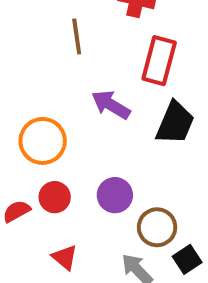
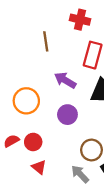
purple circle: (115, 195) -> (67, 115), moved
red circle: (55, 197) -> (33, 142), moved

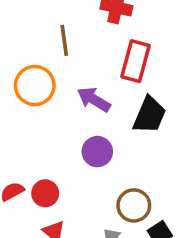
orange circle: (26, 101) -> (35, 86), moved

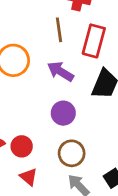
brown line: (64, 40) -> (59, 30), moved
brown circle: (134, 205) -> (72, 153), moved

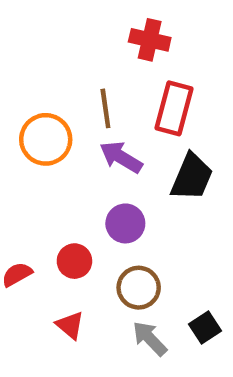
brown line: (59, 30) -> (105, 108), moved
red circle: (22, 146) -> (74, 261), moved

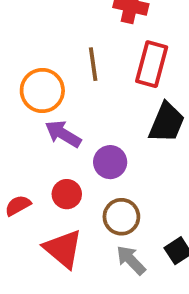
purple arrow: (121, 157) -> (63, 134), moved
red triangle: (70, 325) -> (63, 249), size x1.6

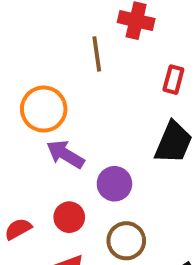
brown line: (93, 64) -> (97, 54), moved
red rectangle: (152, 64) -> (173, 80), moved, size x0.6

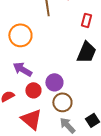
purple arrow: (65, 154) -> (22, 69), moved
purple circle: (114, 184) -> (54, 82), moved

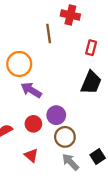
purple arrow: (22, 69) -> (31, 90), moved
red triangle: (31, 119) -> (31, 155), size x0.6

